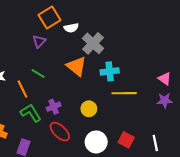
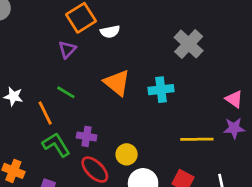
gray cross: (93, 43) -> (189, 44), moved
yellow line: (124, 93) -> (197, 139), moved
purple cross: (54, 107) -> (87, 136), turned 32
yellow circle: (89, 109) -> (127, 154), moved

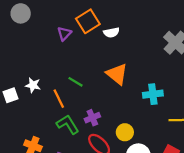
purple triangle: (67, 50) -> (64, 34), moved
cyan cross: (161, 90) -> (153, 94), moved
purple cross: (87, 136) -> (92, 118), turned -32

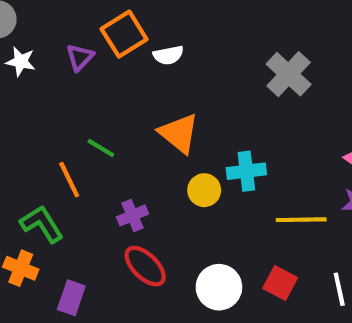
white star: (33, 85) -> (21, 62), moved
green L-shape: (68, 124) -> (42, 224), moved
yellow circle: (125, 132) -> (204, 190), moved

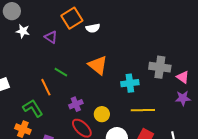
purple triangle: (80, 57) -> (51, 37), moved, turned -40
gray cross: (289, 74) -> (160, 67), moved, turned -35
yellow circle: (204, 190) -> (102, 114), moved
yellow line: (301, 220) -> (143, 110), moved

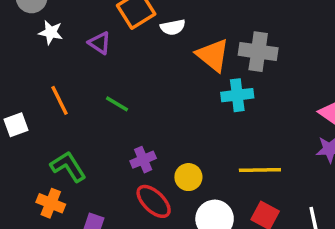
orange triangle: (98, 65) -> (213, 55), moved
gray cross: (160, 67) -> (258, 52), moved
cyan cross: (130, 83) -> (237, 95), moved
orange line: (46, 87) -> (59, 100), moved

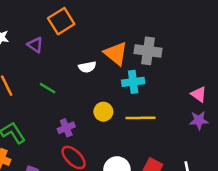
white semicircle: (173, 27) -> (87, 67), moved
yellow line: (260, 170) -> (141, 118), moved
yellow circle: (188, 177) -> (103, 112), moved

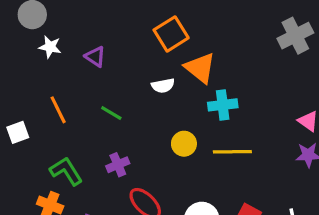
orange square: (61, 21) -> (171, 34), moved
gray cross: (148, 51) -> (295, 36), moved, turned -35
purple cross: (66, 128) -> (118, 165), moved

